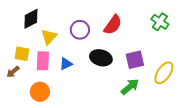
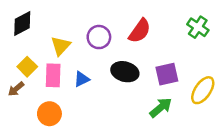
black diamond: (31, 19) -> (22, 23), moved
yellow square: (22, 54) -> (27, 67), turned 35

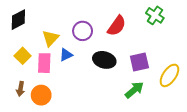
green cross: (198, 27) -> (155, 15), moved
blue triangle: (82, 79) -> (66, 55), moved
brown arrow: (16, 89) -> (20, 89), moved, turned -40

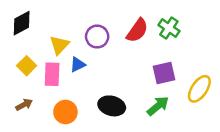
green cross: (155, 15) -> (169, 28), moved
black ellipse: (104, 60) -> (112, 106), moved
brown arrow: (20, 89) -> (24, 105), turned -128
orange circle: (41, 95) -> (65, 112), moved

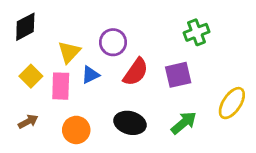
green cross: (169, 28) -> (197, 32), turned 35
red semicircle: (137, 30) -> (136, 72), moved
purple square: (164, 73) -> (178, 75), moved

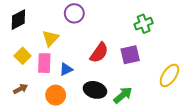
purple circle: (113, 42) -> (74, 13), moved
blue triangle: (90, 75) -> (66, 69), moved
green arrow: (184, 123) -> (123, 95), moved

